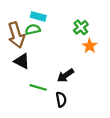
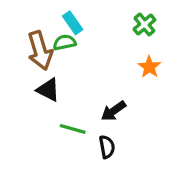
cyan rectangle: (38, 16) -> (73, 23), turned 40
green cross: (81, 27) -> (144, 24), moved

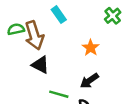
green semicircle: (64, 42) -> (16, 29), moved
orange star: (149, 67) -> (91, 48), moved

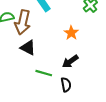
brown arrow: (34, 35) -> (23, 22), turned 30

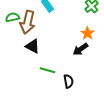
orange star: (71, 33) -> (88, 33), moved
black arrow: (70, 61) -> (81, 49), moved

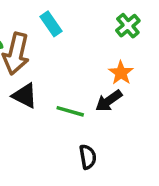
green line: (48, 70) -> (70, 111), moved

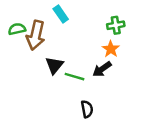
green cross: (128, 26) -> (116, 25), moved, turned 30
black triangle: (25, 96) -> (54, 65), moved, turned 42

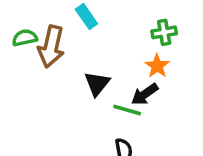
black triangle: (54, 65) -> (97, 84), moved
green line: (74, 77) -> (127, 110), moved

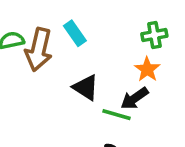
cyan rectangle: (86, 17) -> (75, 33), moved
black triangle: (97, 84) -> (86, 87), turned -36

